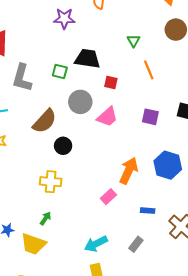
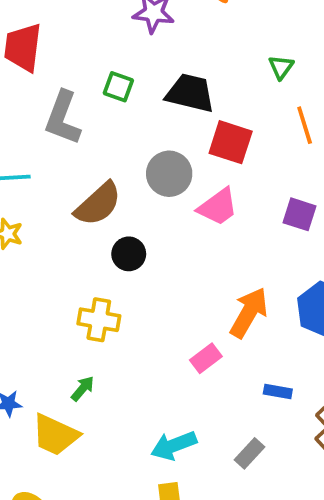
green square: (60, 72) -> (118, 87), moved
red square: (111, 82) -> (231, 142), size x1.6

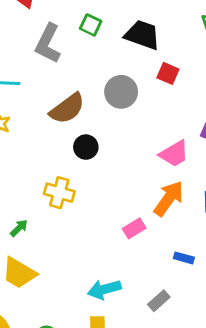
red square: (231, 142) -> (168, 73), size x0.7
pink trapezoid: (218, 207) -> (174, 154), moved
green arrow: (83, 388) -> (19, 228), moved

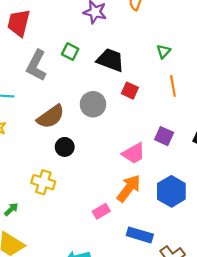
blue rectangle: (184, 258) -> (140, 235), size x1.6

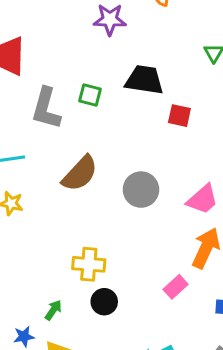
green square: (70, 52) -> (90, 95), moved
gray circle: (93, 104) -> (141, 190), moved
black circle: (65, 147) -> (104, 302), moved

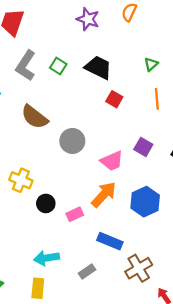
brown semicircle: (80, 174) -> (34, 117), turned 68
black circle: (104, 302) -> (46, 203), moved

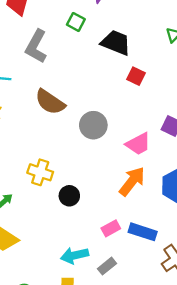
green square: (58, 66) -> (76, 22), moved
pink rectangle: (75, 214) -> (111, 228), moved
gray rectangle: (87, 272) -> (107, 266), moved

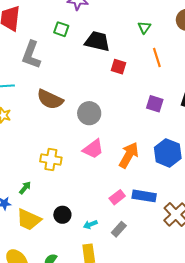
pink trapezoid: (138, 144) -> (93, 149), moved
black circle: (69, 196) -> (62, 215), moved
cyan arrow: (75, 255) -> (90, 224), size x0.6

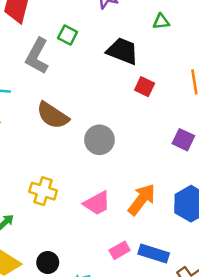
green triangle: (144, 27) -> (161, 21), moved, turned 40
green square: (61, 29) -> (68, 35), moved
pink trapezoid: (93, 149) -> (97, 203), moved

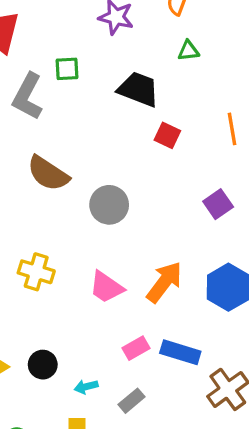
green square: (68, 35) -> (67, 69), turned -30
purple square: (183, 140) -> (218, 204), turned 30
pink trapezoid: (97, 203) -> (106, 287), turned 64

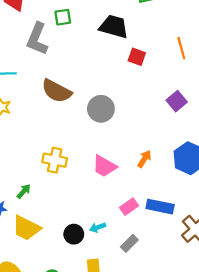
orange arrow: (164, 282) -> (144, 159), size x0.6
black circle: (43, 365) -> (74, 234), moved
cyan arrow: (86, 387) -> (98, 227), moved

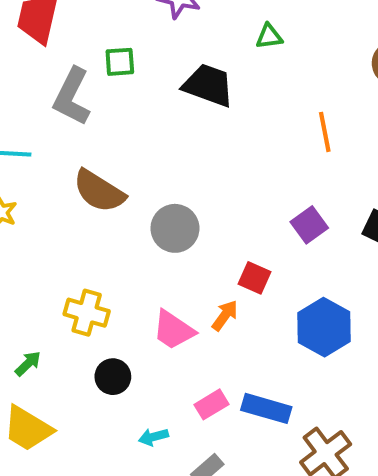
red square: (137, 57) -> (255, 278), moved
orange arrow: (144, 159) -> (225, 315), moved
black circle: (74, 234) -> (113, 377), moved

